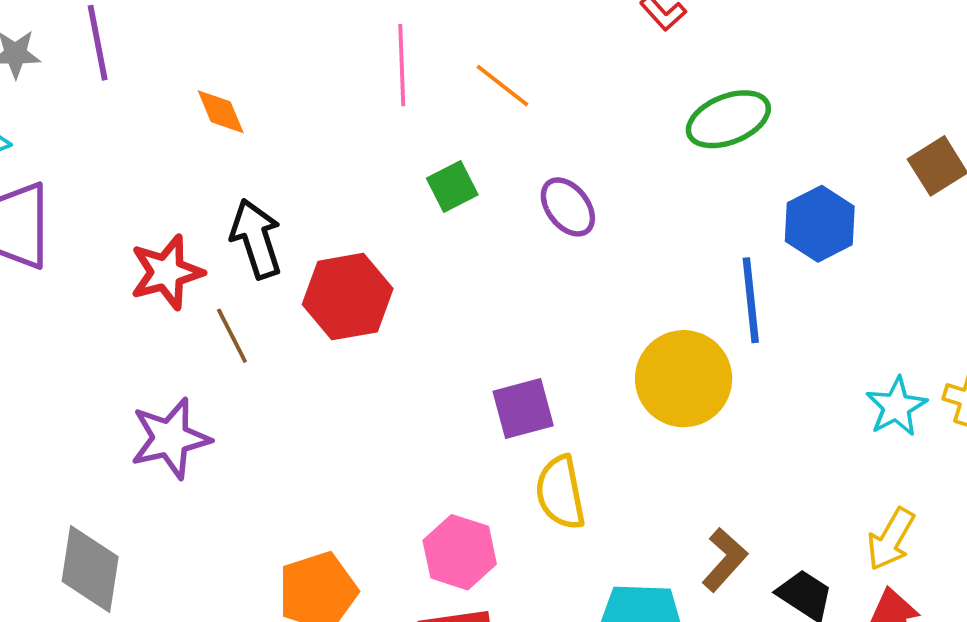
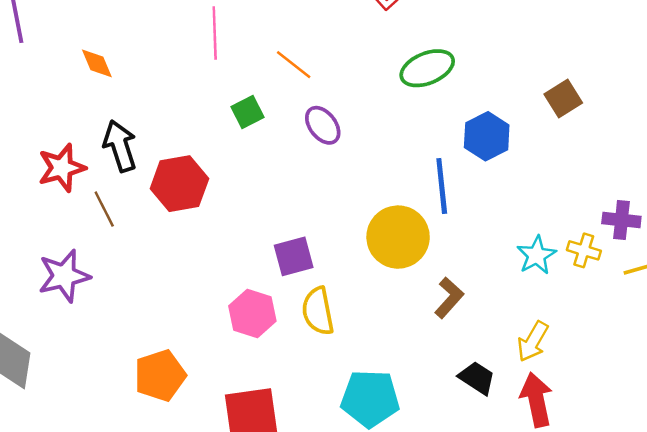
orange line: (503, 86) -> (294, 65), moved
pink hexagon: (460, 552) -> (252, 314), moved
brown L-shape: (725, 560) -> (449, 298), moved

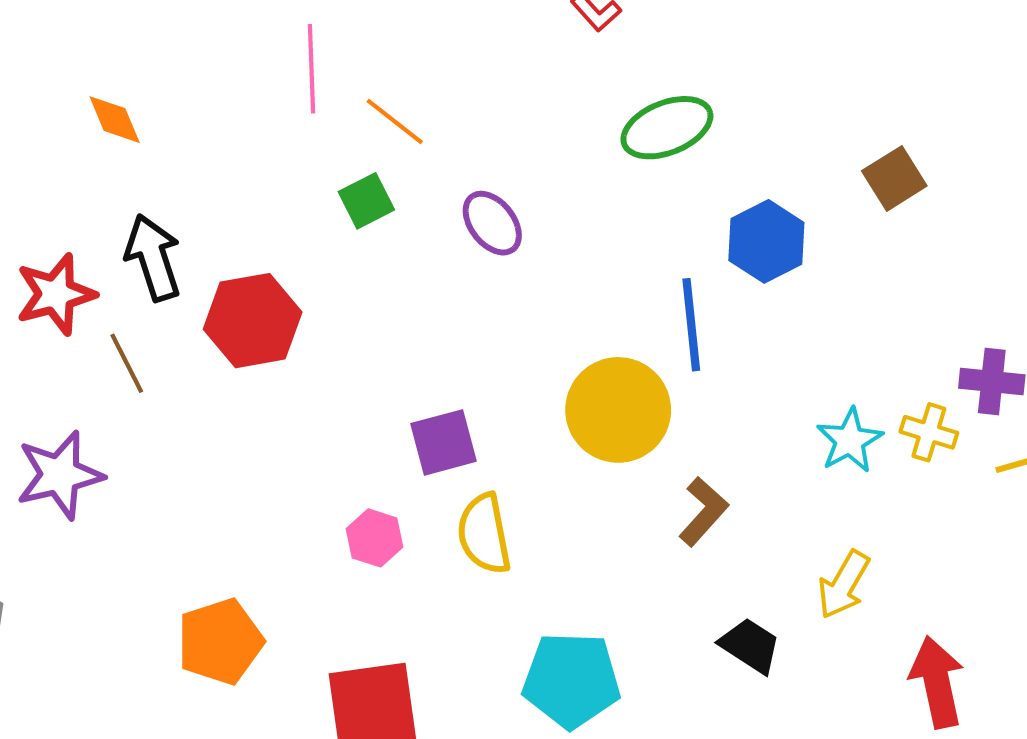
orange line: (294, 65) -> (395, 122), moved
pink hexagon: (252, 314) -> (374, 538), size x0.7
red arrow: (536, 400) -> (937, 682), moved

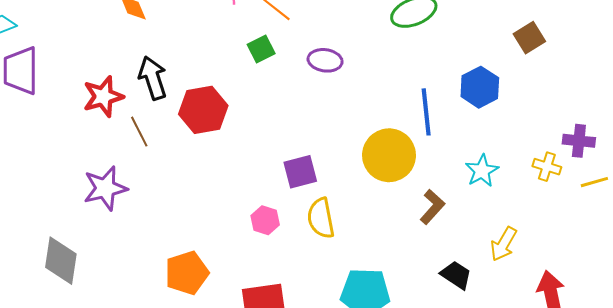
purple ellipse: (492, 223) -> (325, 60), turned -44
blue hexagon: (766, 241) -> (480, 87), moved
cyan star: (850, 440) -> (482, 171), moved

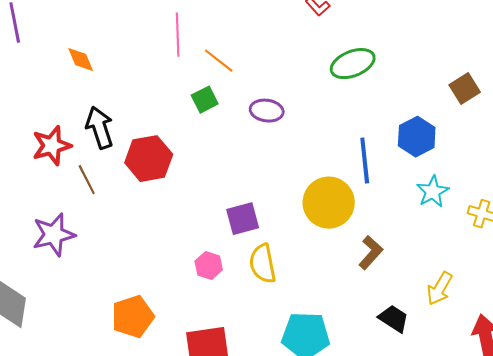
cyan star: (482, 171) -> (433, 192), moved

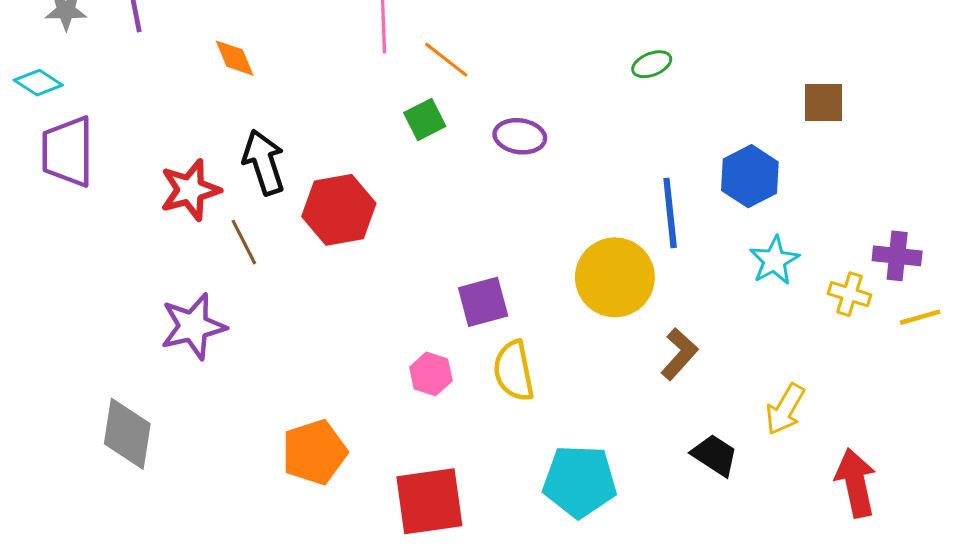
green ellipse: (353, 64) -> (652, 64), size x0.6
brown square: (465, 89) -> (823, 103), turned 32

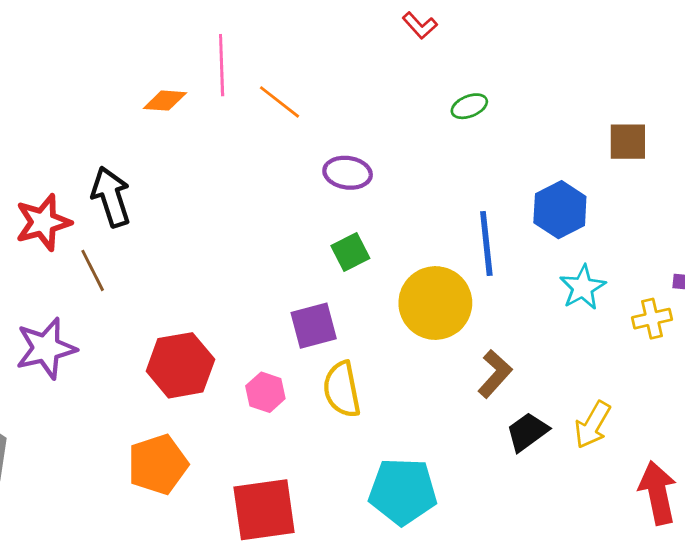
orange diamond: (235, 58) -> (165, 101), moved, turned -63
green square: (425, 119) -> (350, 252), moved
red hexagon: (339, 210) -> (180, 365), moved
yellow cross: (850, 294) -> (652, 319), turned -30
black trapezoid: (715, 455) -> (527, 432), moved, turned -69

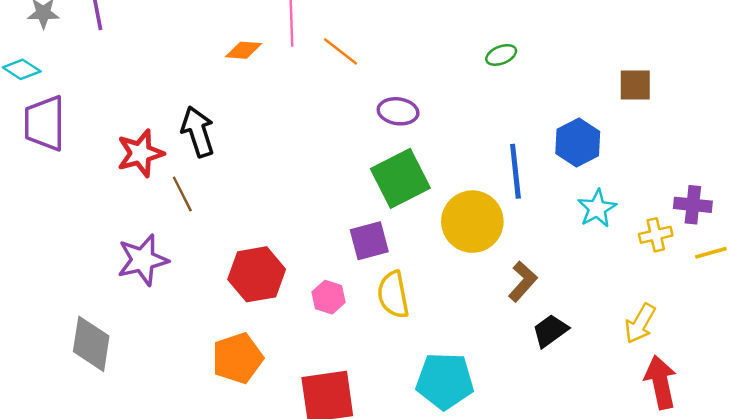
green square: (350, 252) -> (400, 178), size x1.8
yellow arrow: (593, 425) -> (640, 323), moved

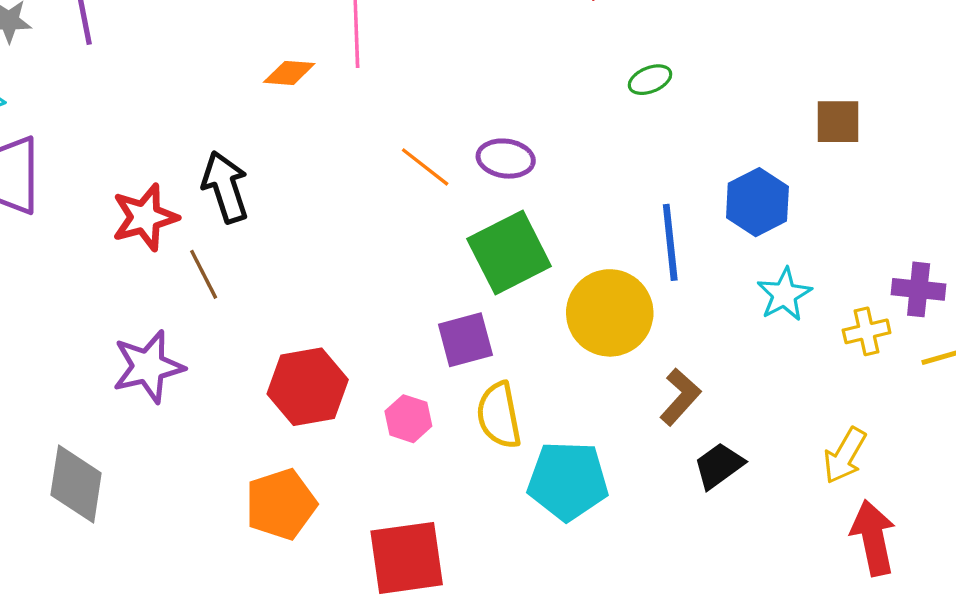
orange line: (341, 51) -> (425, 167), moved
cyan pentagon: (445, 381) -> (568, 481), moved

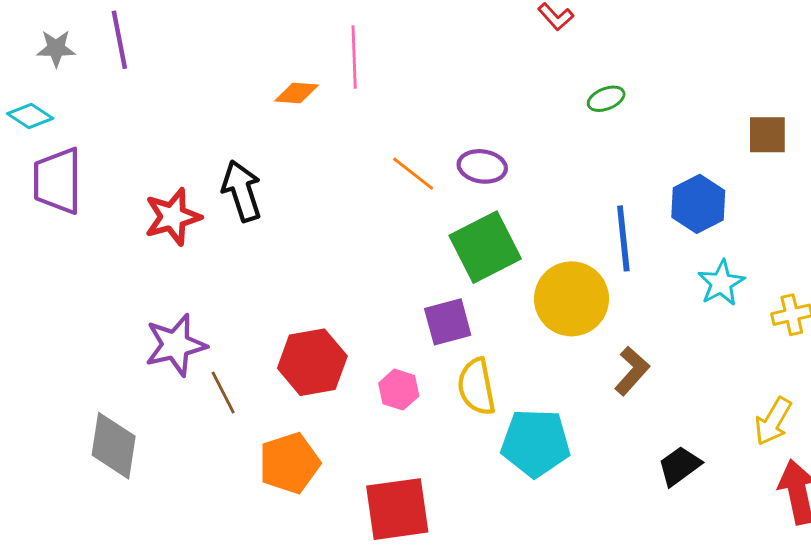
brown line: (204, 274) -> (223, 392), moved
black trapezoid: (719, 466) -> (679, 466), moved

